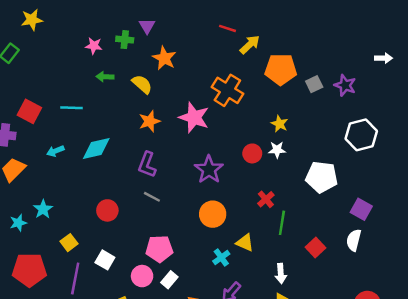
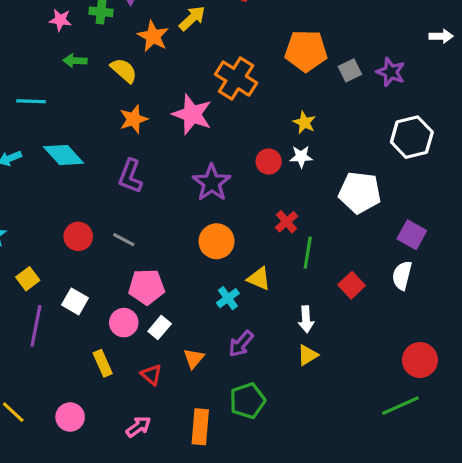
yellow arrow: (250, 45) -> (192, 18), moved
cyan diamond: (96, 149) -> (64, 155), turned 60
gray line: (152, 197) -> (124, 240), moved

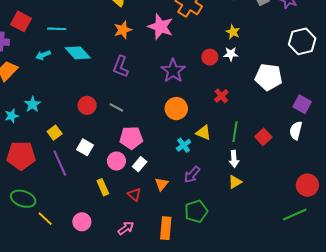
cyan line: (31, 101) -> (57, 29), moved
green line: (308, 253) -> (235, 132), moved
purple line: (36, 326) -> (60, 163), turned -35

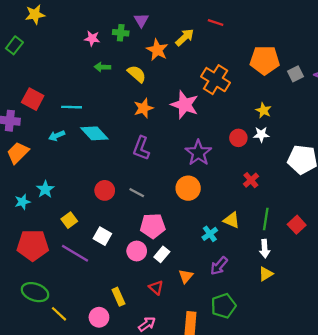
orange circle: (176, 109) -> (188, 188), moved
purple line: (60, 163) -> (75, 253), turned -35
yellow rectangle: (103, 187) -> (118, 297), moved

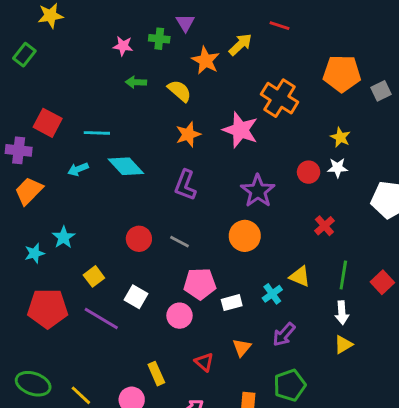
white rectangle: (162, 254) -> (232, 303), moved, turned 35
green ellipse: (35, 292) -> (33, 384), moved

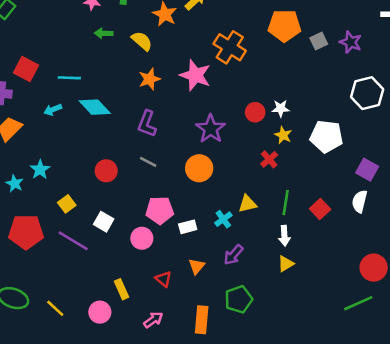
yellow star: (340, 137) -> (283, 135), moved
gray line: (180, 242) -> (148, 162), moved
cyan star: (35, 253) -> (15, 184), turned -30
yellow triangle: (300, 276) -> (248, 204), turned -36

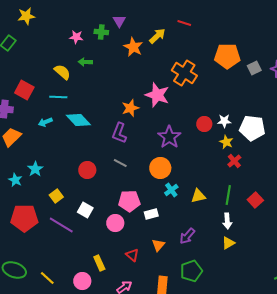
yellow semicircle: (142, 41) -> (62, 72), moved
orange star: (149, 79) -> (130, 108), moved
white pentagon: (326, 136) -> (252, 128), moved
red cross: (269, 159) -> (234, 161), moved
cyan cross: (223, 219) -> (171, 190), moved

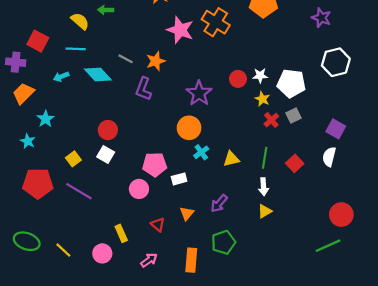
gray square: (254, 68) -> (294, 116), moved
pink star: (157, 95) -> (180, 30), moved
gray line: (120, 163) -> (126, 59), moved
cyan star: (35, 169) -> (46, 119), moved
white square: (85, 210) -> (106, 154), moved

